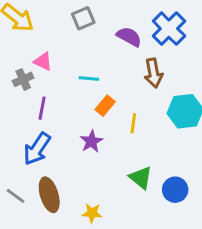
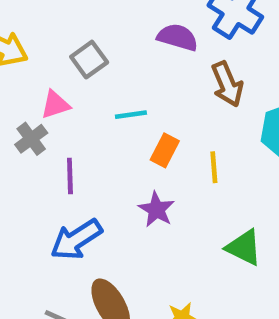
gray square: (83, 18) -> (89, 60), moved
pink triangle: (43, 61) -> (55, 105), turned -30
blue arrow: (37, 149) -> (76, 239), turned 36

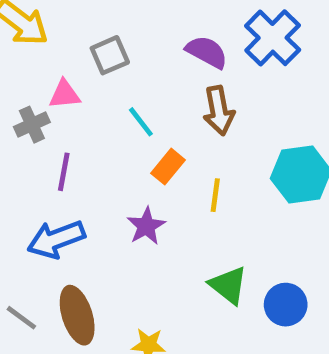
brown arrow: (227, 84) -> (219, 111), moved
cyan line: (131, 115) -> (141, 122), turned 48

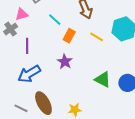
yellow line: (215, 195) -> (97, 37), moved, turned -56

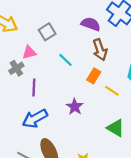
orange rectangle: (69, 36) -> (94, 76), moved
yellow line: (97, 37) -> (112, 91), moved

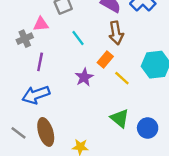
purple star: (75, 107) -> (84, 77), moved

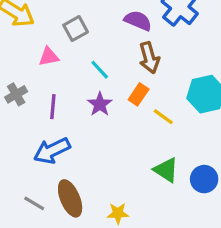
gray cross: (25, 39) -> (16, 94), moved
purple star: (84, 77) -> (100, 104), moved

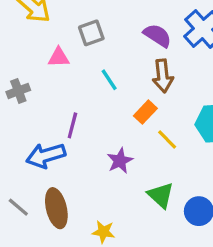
purple star: (100, 104) -> (120, 161), moved
purple line: (53, 107) -> (72, 125), moved

